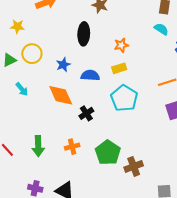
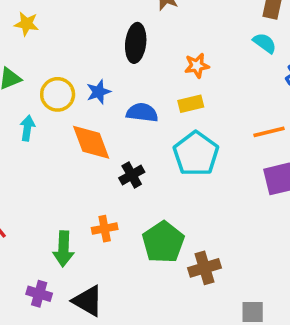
yellow circle: (32, 54) -> (58, 94), moved
cyan arrow: (22, 89) -> (27, 128), turned -136
green arrow: (38, 146) -> (63, 249), moved

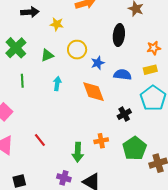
yellow circle: (58, 94) -> (77, 50), moved
black cross: (132, 175) -> (124, 114), moved

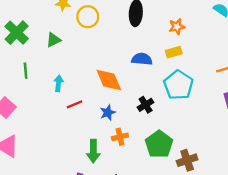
yellow circle: (77, 50) -> (88, 17), moved
blue star: (98, 63) -> (108, 113), moved
cyan arrow: (57, 84) -> (58, 83), moved
red line: (40, 140) -> (74, 104), moved, turned -72

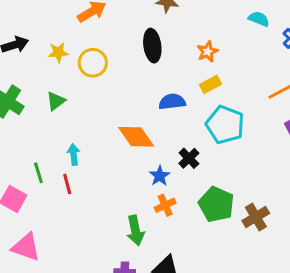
green line: (26, 71) -> (38, 173), moved
red line: (74, 104) -> (67, 184), moved, turned -70
blue star: (108, 113) -> (160, 176), moved

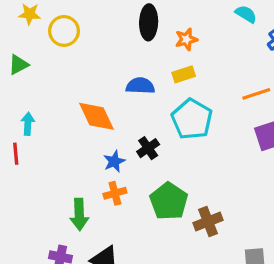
black ellipse: (152, 46) -> (149, 22), moved

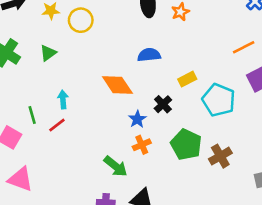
yellow rectangle: (184, 74) -> (187, 79), moved
cyan pentagon: (192, 119) -> (219, 100), moved
red line: (16, 154) -> (57, 125), turned 66
green arrow: (79, 214) -> (116, 166), turned -40

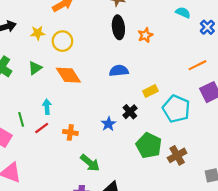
orange diamond: (117, 85) -> (68, 75), moved
orange cross: (142, 145) -> (70, 132), moved, turned 32

